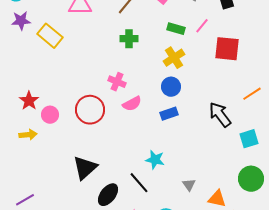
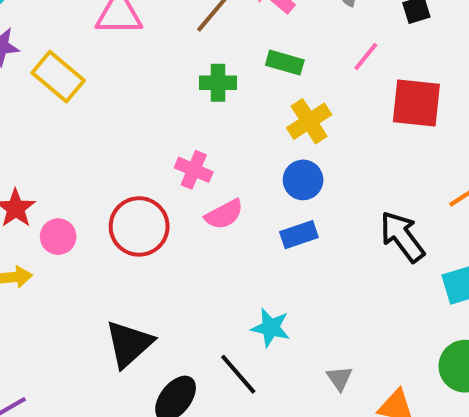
green rectangle: (176, 29) -> (285, 63), moved

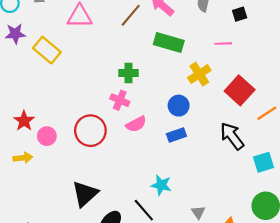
pink line: (366, 56) -> (223, 44), moved, turned 49
green rectangle: (285, 63) -> (169, 42), size x1.5
green cross: (218, 83) -> (129, 73), moved
red square: (416, 103) -> (240, 90), moved, turned 36
yellow cross: (309, 121) -> (199, 74), moved

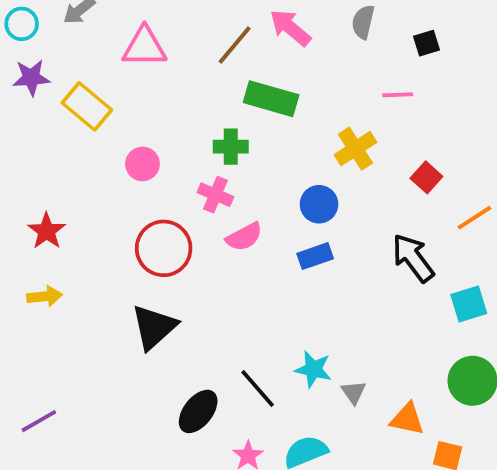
green rectangle: (169, 42) -> (271, 99), moved
red square: (240, 90) -> (426, 177), size x0.6
pink circle: (47, 136) -> (142, 164), moved
cyan star: (161, 185) -> (313, 369), moved
black triangle: (85, 194) -> (154, 327), moved

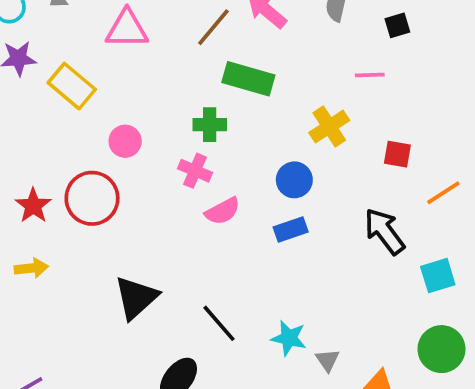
red square: (426, 177) -> (397, 154), turned -32
red circle: (164, 248) -> (92, 198), moved
black line: (258, 388) -> (219, 323), moved

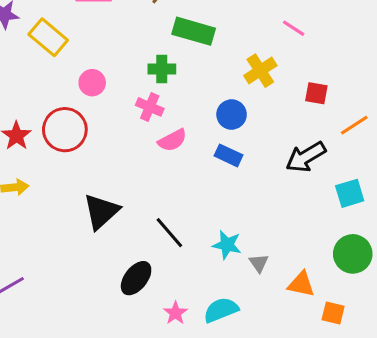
pink line: (370, 75) -> (294, 28), turned 35
blue rectangle: (291, 230) -> (228, 155), turned 44
black arrow: (384, 231) -> (306, 157), turned -84

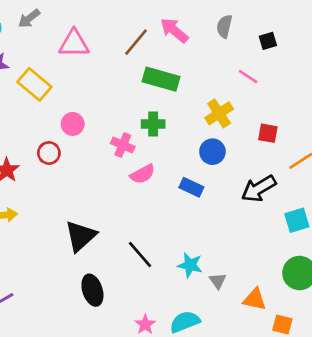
green cross: (162, 69) -> (153, 124), moved
blue circle: (232, 115) -> (212, 152), moved
red circle: (65, 130) -> (49, 153), moved, size x0.6
black ellipse: (136, 278) -> (92, 290), moved, turned -56

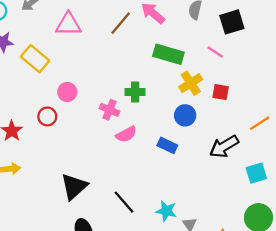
black square: (268, 41) -> (232, 22), size x1.6
green rectangle: (161, 79) -> (168, 54), moved
red square: (268, 133) -> (221, 92), moved

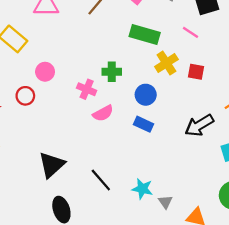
blue circle: (185, 115) -> (146, 95), moved

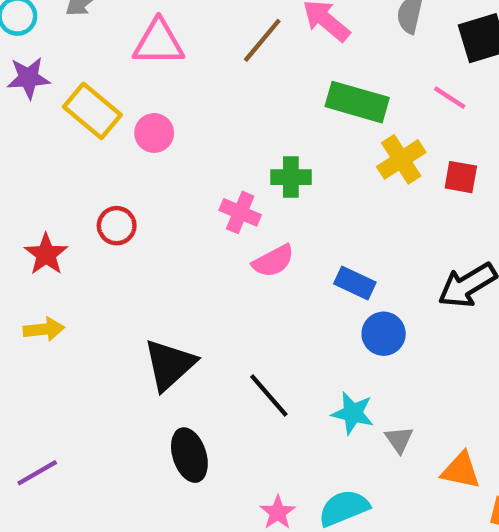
pink circle: (45, 72) -> (154, 133), moved
blue circle: (146, 95) -> (384, 334), moved

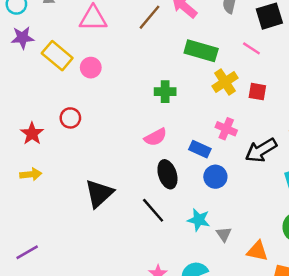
pink cross: (240, 212) -> (226, 129), moved
black ellipse: (189, 455) -> (167, 174), moved

